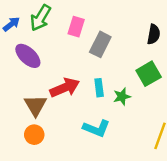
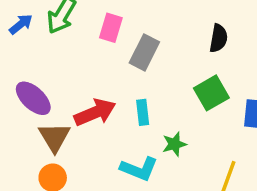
purple ellipse: (28, 56) -> (33, 98), moved
green star: (122, 97) -> (174, 144), moved

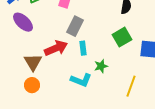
gray rectangle: (144, 52) -> (75, 26), moved
purple ellipse: (33, 98) -> (23, 22), moved

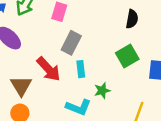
red arrow: (56, 48) -> (49, 69), turned 70

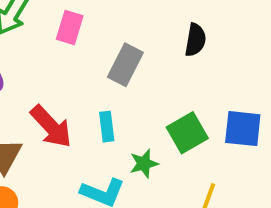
gray rectangle: (71, 43) -> (125, 65), moved
green square: (127, 56) -> (187, 133), moved

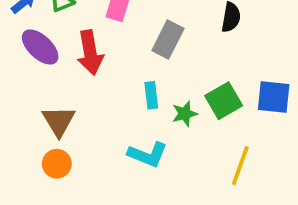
red arrow: (51, 127) -> (90, 53), moved, turned 33
green star: (144, 164) -> (185, 114), moved

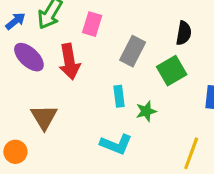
green square: (224, 101) -> (172, 71), moved
orange circle: (57, 164) -> (15, 152), moved

